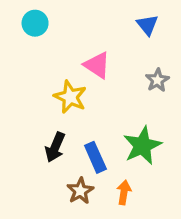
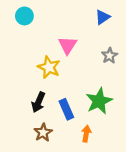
blue triangle: (147, 25) -> (103, 17), turned 35
pink triangle: (97, 65) -> (68, 45), turned 30
brown star: (80, 191) -> (43, 133), moved

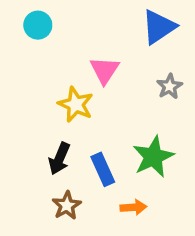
blue triangle: (103, 17) -> (159, 27), size x1.5
orange arrow: (86, 134) -> (133, 207), turned 77

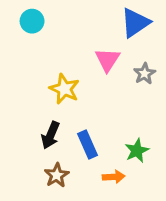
pink triangle: (105, 70) -> (108, 60), moved
green star: (153, 157) -> (137, 151), moved, size x0.7

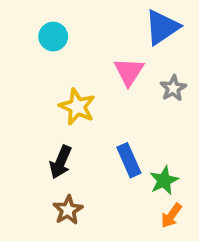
cyan circle: (32, 21) -> (53, 37), moved
blue rectangle: (87, 144) -> (129, 160), moved
orange arrow: (114, 177) -> (171, 216), moved, turned 130

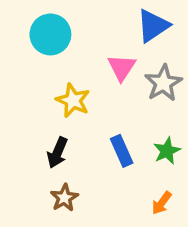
cyan circle: (53, 37) -> (50, 34), size x1.5
gray star: (173, 88) -> (163, 83), size x1.5
green star: (164, 180) -> (167, 151), moved

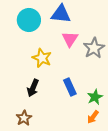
blue triangle: (153, 26) -> (61, 14), moved, turned 40
green star: (167, 151) -> (95, 97), moved
brown star: (64, 198) -> (24, 118), moved

